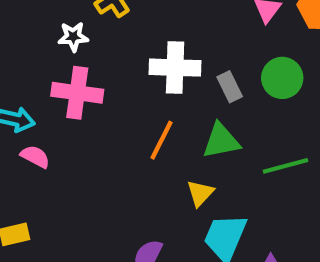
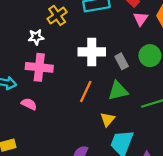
pink semicircle: (35, 157) -> (29, 104), moved

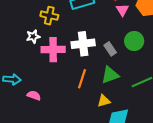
yellow cross: (57, 15) -> (49, 16), turned -36
pink cross: (39, 67) -> (53, 50), moved
yellow triangle: (108, 119) -> (104, 101), turned 40

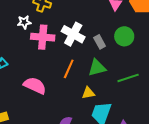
white cross: (83, 44) -> (73, 34), turned 30
pink semicircle: (34, 95) -> (35, 86), moved, size x1.6

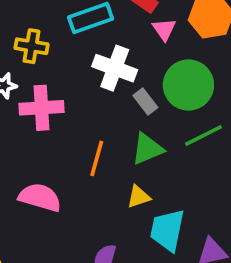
white cross: (73, 34) -> (115, 68), moved
green circle: (124, 36) -> (188, 85), size x1.4
green line: (128, 78) -> (203, 135), moved

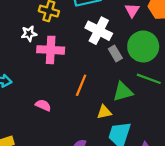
green line: (203, 135) -> (149, 79), turned 40
green triangle: (147, 149) -> (123, 92), moved
pink semicircle: (40, 197) -> (43, 105), size x0.6

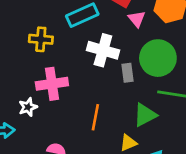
white star: (29, 34) -> (28, 107), moved
gray rectangle: (115, 54) -> (127, 73), turned 35

